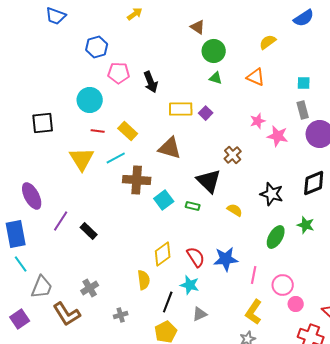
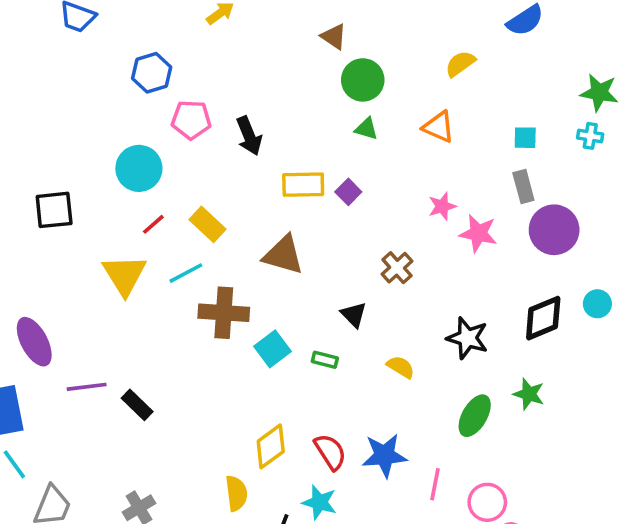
red line: (98, 131) -> (153, 224), turned -48
black triangle: (209, 181) -> (354, 315), size x0.6
purple line: (61, 221) -> (87, 387), turned 50

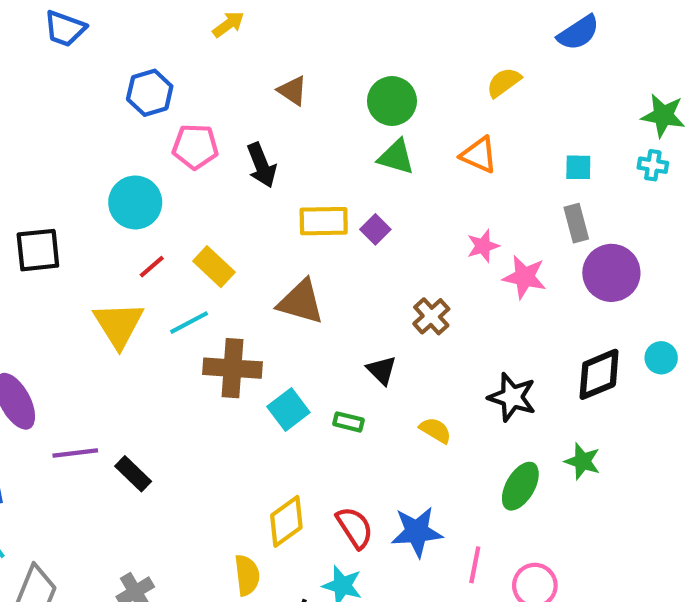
brown triangle: (334, 37) -> (293, 91), moved
green triangle: (366, 129) -> (396, 157), size x1.4

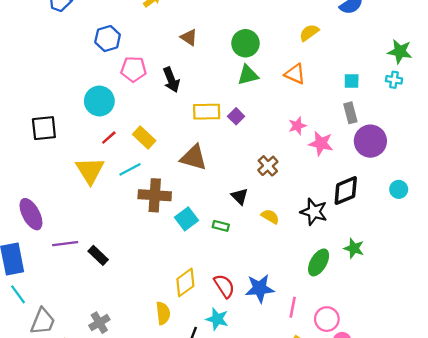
green triangle: (396, 157) -> (248, 75), turned -30
black diamond: (599, 374) -> (346, 191), moved
yellow semicircle: (435, 430) -> (270, 216), moved

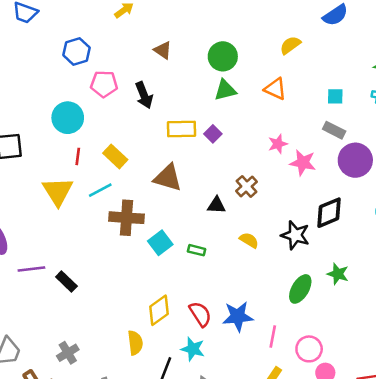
gray rectangle: (350, 113) -> (334, 130), turned -48
red line: (109, 138) -> (78, 156), turned -42
black triangle: (240, 196) -> (217, 205), moved, turned -42

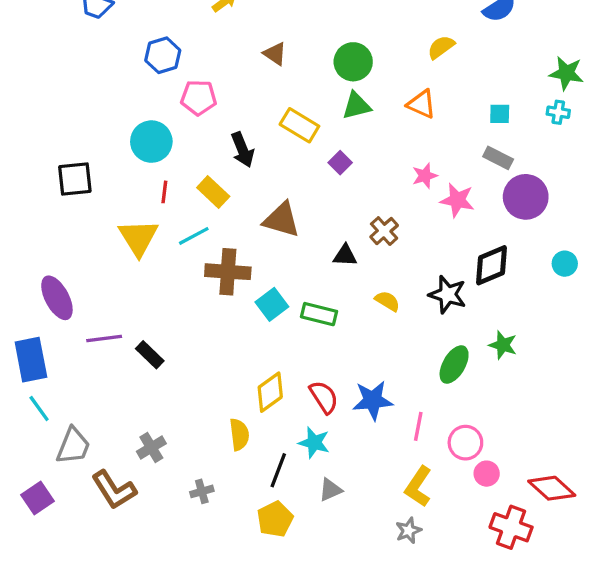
black arrow: (144, 95) -> (242, 150), moved
yellow rectangle: (181, 129) -> (299, 125), moved, turned 32
green rectangle: (197, 250) -> (319, 314), size x1.5

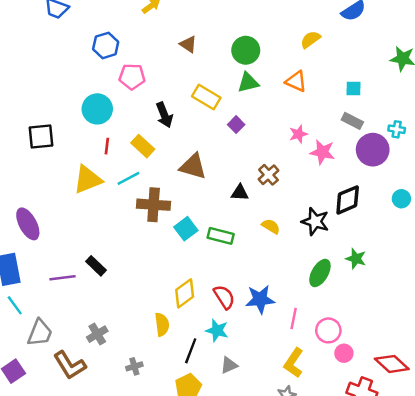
cyan cross: (558, 112) -> (397, 129), moved
yellow triangle: (138, 238) -> (88, 180), turned 40
purple line: (104, 338) -> (63, 278), moved

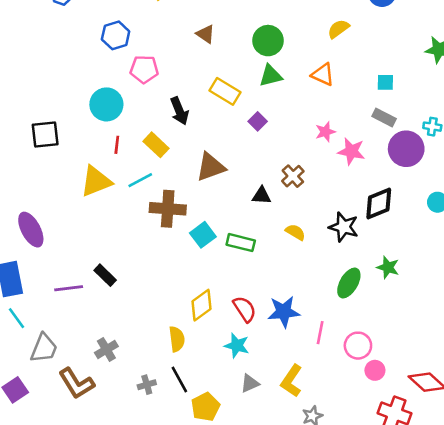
brown triangle: (193, 166) -> (211, 167), turned -36
black line: (191, 351) -> (179, 379), moved, turned -50
yellow L-shape: (294, 363) -> (291, 381), moved

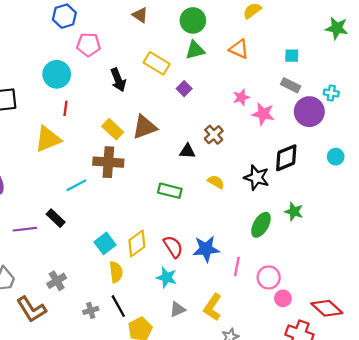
yellow rectangle: (156, 145) -> (113, 129), moved
cyan line: (140, 180) -> (76, 185), moved
cyan square: (203, 235) -> (105, 243), moved

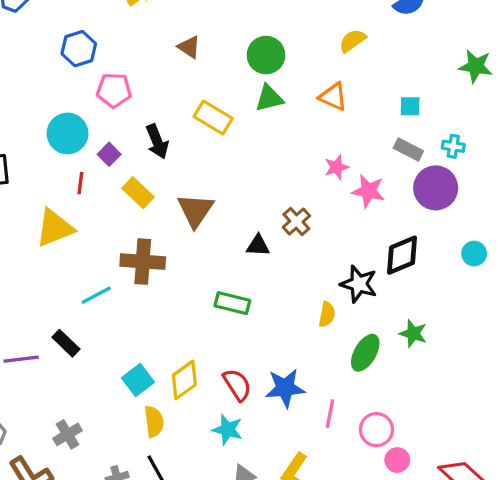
purple square: (184, 89) -> (109, 154), moved
cyan cross: (331, 93) -> (453, 146), moved
brown triangle: (145, 127) -> (196, 210), turned -36
yellow rectangle: (113, 129) -> (138, 193), moved
yellow semicircle: (216, 182) -> (327, 314), moved, turned 70

